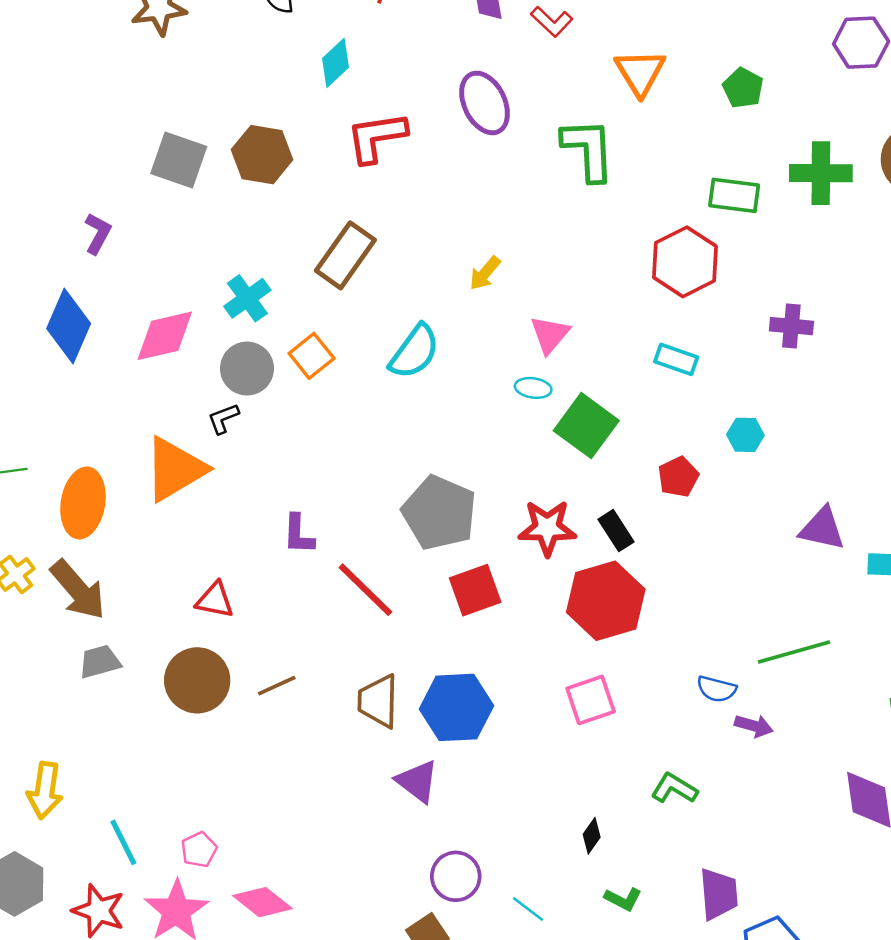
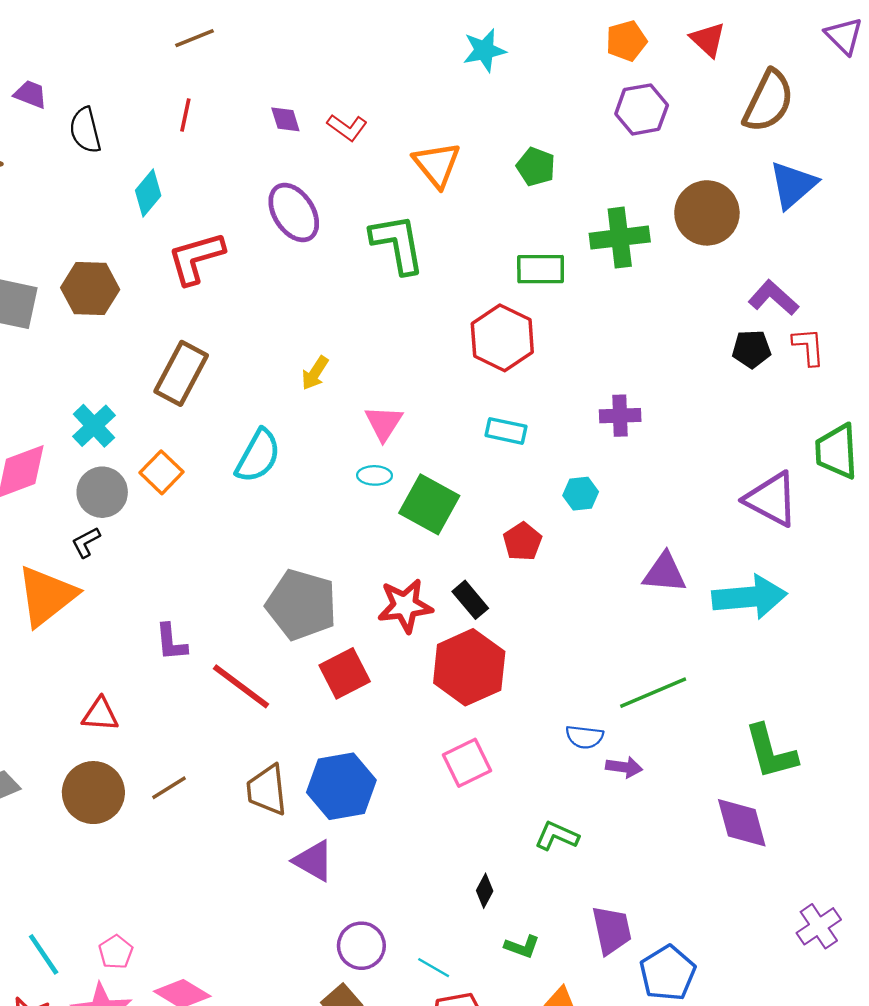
purple cross: (791, 326) -> (620, 416), moved

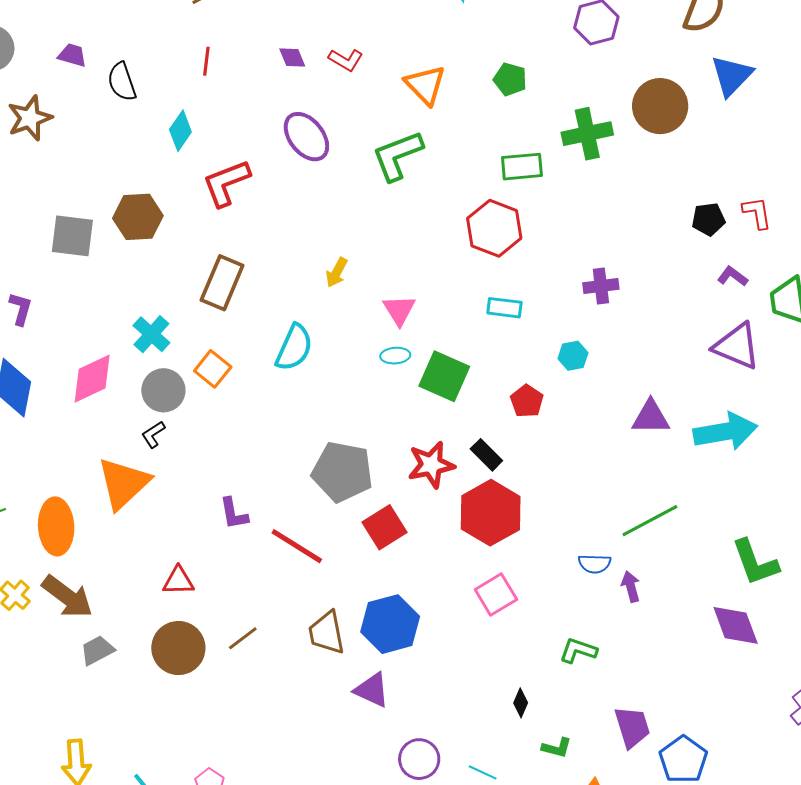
green L-shape: (397, 244) -> (397, 156), turned -96
purple L-shape: (773, 298) -> (733, 276), moved, size x0.7
purple arrow: (624, 767) -> (631, 587), turned -108

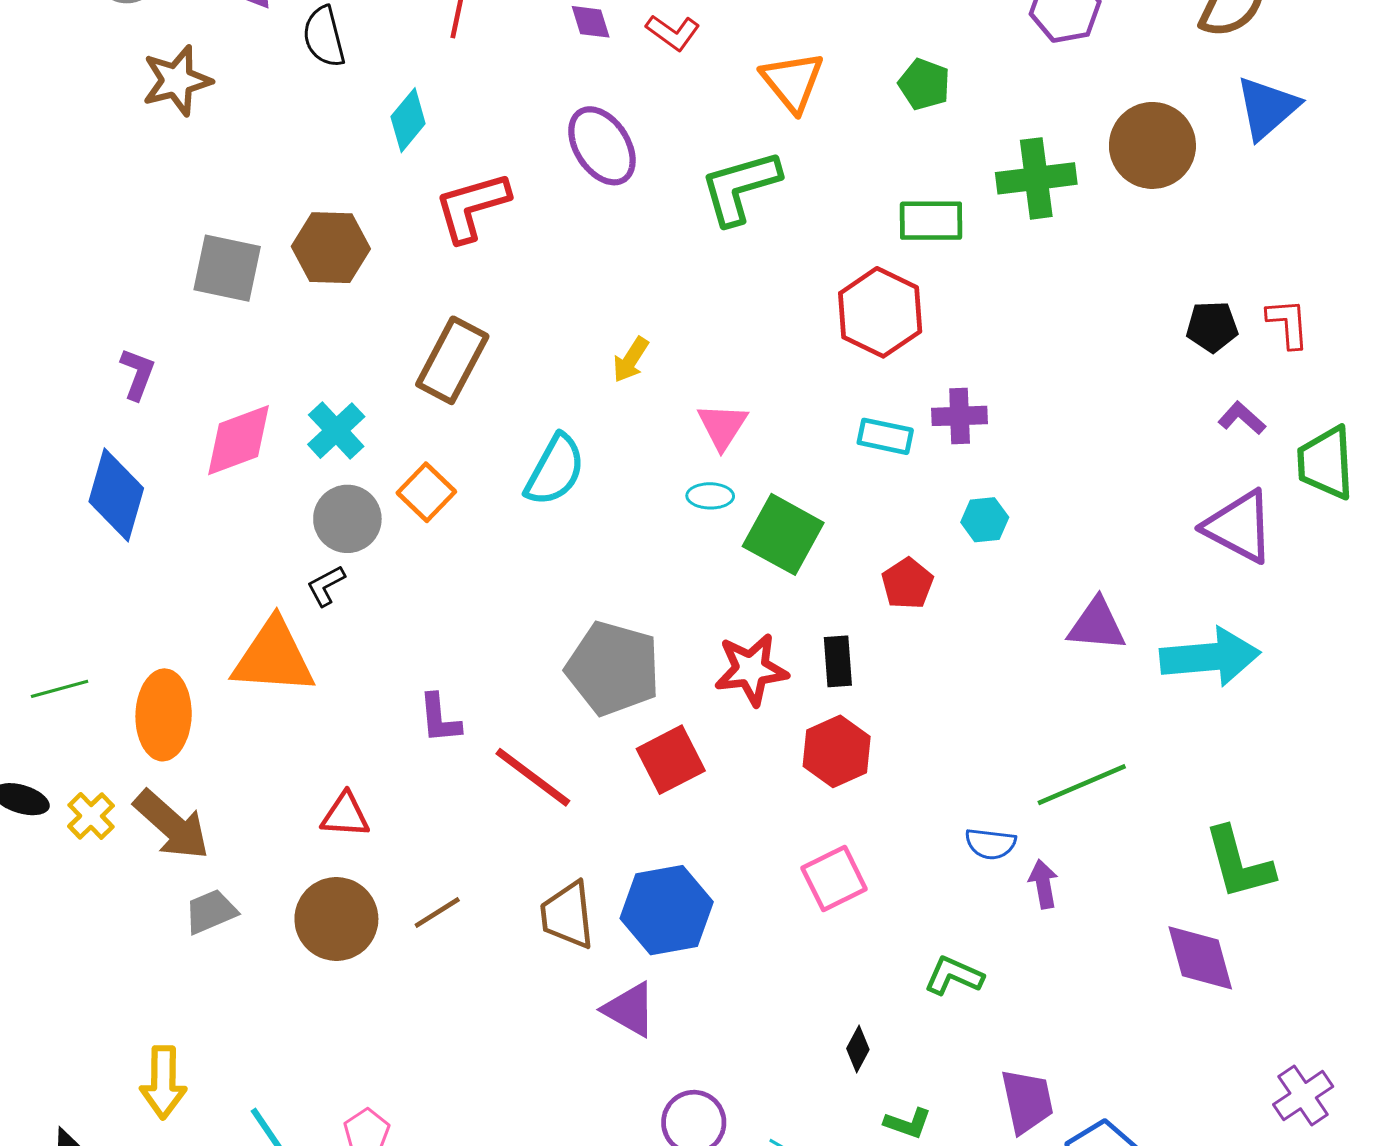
purple cross: (601, 286) -> (960, 416), moved
pink diamond: (92, 379) -> (239, 440), moved
black rectangle: (486, 455) -> (838, 661), turned 36
orange triangle: (124, 483) -> (273, 657), turned 42
red hexagon: (491, 513) -> (837, 751), size x0.7

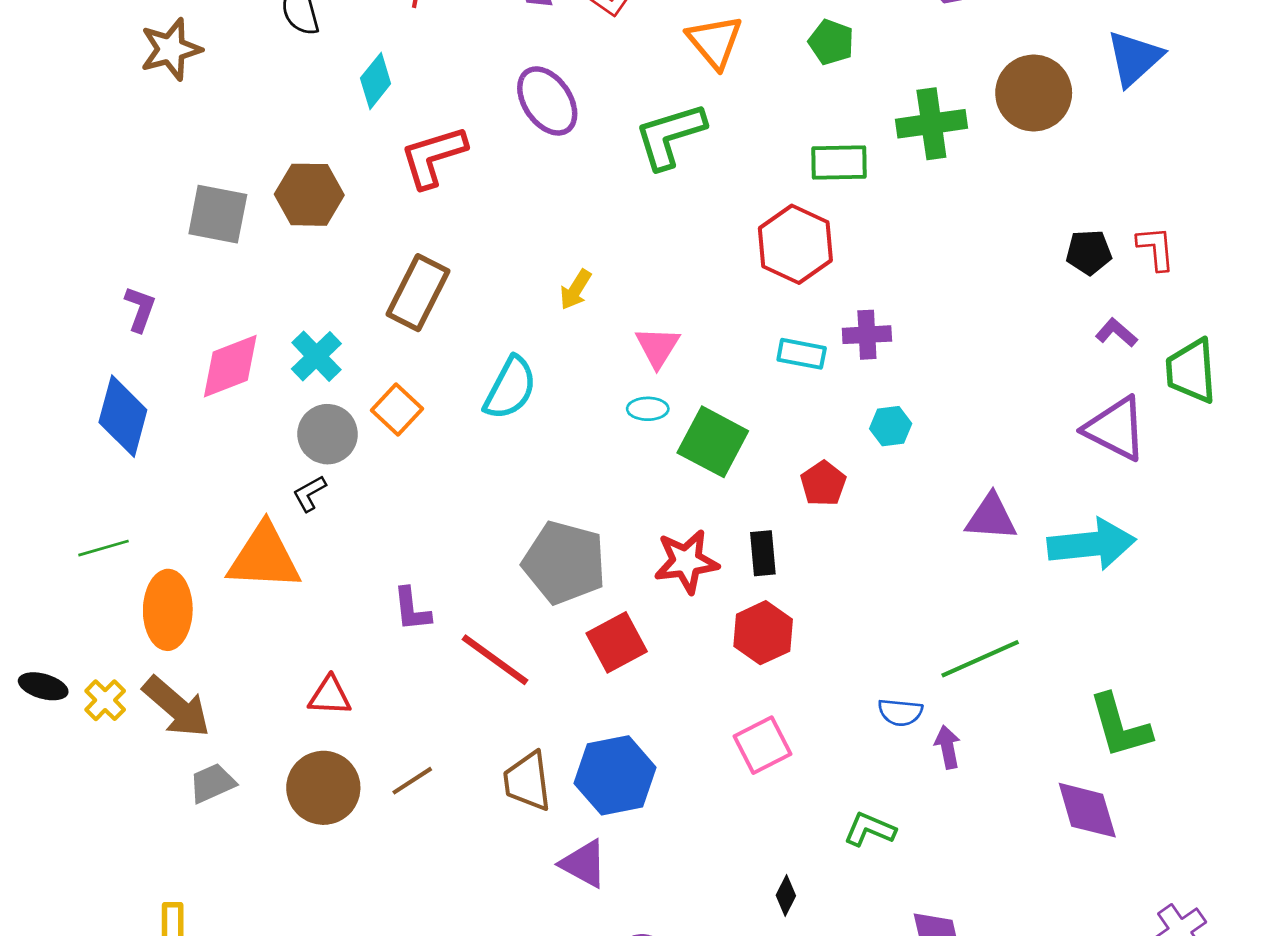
green line: (60, 689) -> (104, 548), moved

